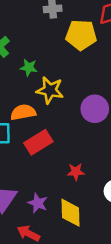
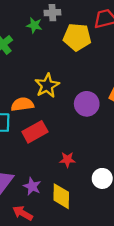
green star: (29, 67) -> (34, 25), moved
yellow star: (50, 90) -> (47, 86), turned 30

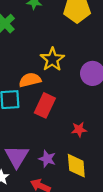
red rectangle: (35, 132) -> (45, 105), turned -30

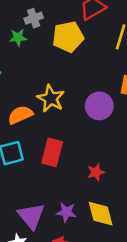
orange semicircle: (30, 80) -> (20, 115), moved

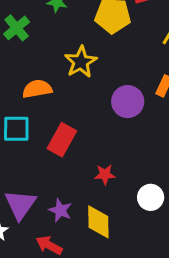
yellow star: (51, 99) -> (81, 62), moved

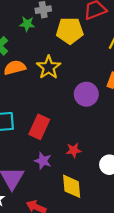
orange semicircle: (37, 89) -> (15, 68), moved
purple star: (60, 210) -> (43, 161), moved

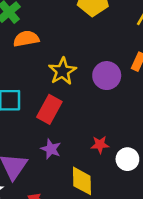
yellow star: (49, 67) -> (62, 71), moved
red star: (74, 150) -> (100, 145), moved

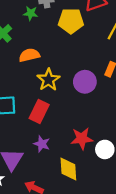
orange semicircle: (26, 39) -> (29, 55), moved
red star: (100, 145) -> (82, 139), size x1.5

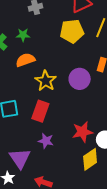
green star: (31, 13) -> (23, 35), moved
yellow pentagon: (71, 21) -> (72, 31), moved
yellow diamond: (68, 169) -> (90, 159), moved, turned 65

